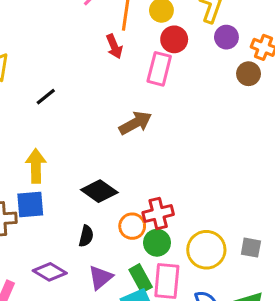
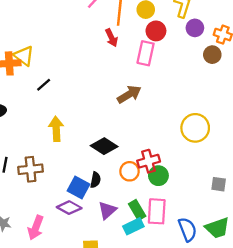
black line: (46, 97) -> (44, 85), moved
blue square: (30, 204) -> (79, 188), moved, turned 35
green circle: (157, 243) -> (158, 176), moved
yellow circle: (206, 250) -> (195, 128), moved

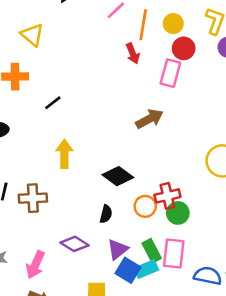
yellow triangle: (24, 56) -> (32, 35), moved
blue square: (79, 188) -> (128, 270), moved
blue semicircle: (188, 229) -> (208, 276), turned -60

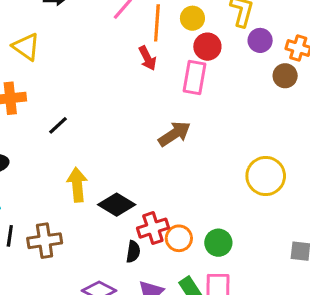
black diamond: (118, 176) -> (117, 205), moved
red cross: (167, 196) -> (153, 228), moved

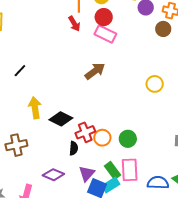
red circle: (207, 47) -> (104, 17), moved
pink rectangle: (195, 77) -> (105, 34), turned -70
yellow circle: (266, 176) -> (155, 84), moved, size x0.7

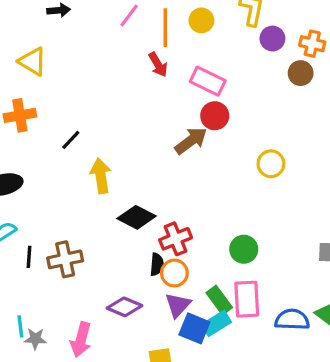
red circle: (104, 17) -> (215, 116), moved
yellow circle: (155, 84) -> (271, 164), moved
yellow arrow: (35, 108) -> (101, 176), moved
orange circle: (102, 138) -> (174, 273), moved

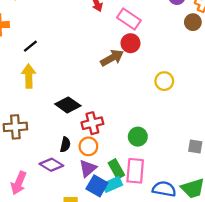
yellow arrow: (101, 176) -> (29, 76), moved
black semicircle: (157, 264) -> (65, 145), moved

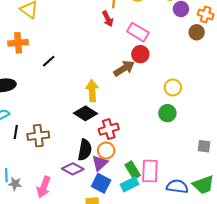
yellow arrow: (29, 76) -> (92, 91), moved
green circle: (138, 137) -> (167, 113), moved
black semicircle: (65, 145) -> (85, 150), size x1.5
purple triangle: (88, 168) -> (100, 163), moved
blue square: (97, 186) -> (101, 183), moved

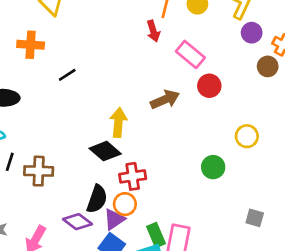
red circle: (140, 54) -> (209, 86), moved
yellow circle: (173, 87) -> (247, 136), moved

